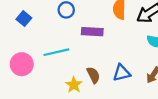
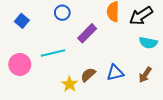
purple rectangle: (92, 32) -> (87, 33), turned -48
brown semicircle: (93, 75) -> (88, 75), turned -105

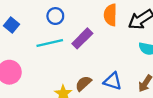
cyan line: (53, 53) -> (50, 43), moved
blue triangle: (115, 73) -> (113, 81), turned 30

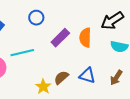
orange semicircle: (110, 15) -> (85, 38), moved
cyan line: (50, 43) -> (22, 53), moved

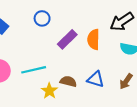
cyan line: (22, 53) -> (34, 70), moved
brown semicircle: (61, 78) -> (68, 81), turned 56

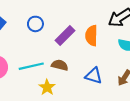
blue circle: (42, 18) -> (35, 24), moved
brown semicircle: (68, 81) -> (60, 65), moved

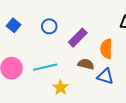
orange semicircle: (91, 36) -> (106, 49), moved
brown semicircle: (60, 65) -> (86, 64), moved

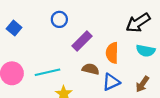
blue circle: (49, 26) -> (59, 19), moved
blue triangle: (105, 76) -> (111, 82), turned -42

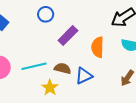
brown semicircle: (91, 69) -> (63, 68), moved
blue triangle: (111, 82) -> (84, 76), moved

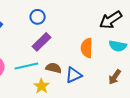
purple rectangle: (68, 36) -> (42, 42), moved

